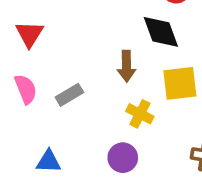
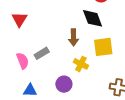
pink semicircle: (26, 89) -> (23, 61), moved
purple circle: (123, 158) -> (64, 84), moved

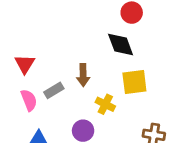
red triangle: (19, 19) -> (25, 64), moved
brown arrow: (74, 37) -> (83, 75), moved

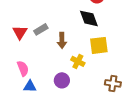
gray rectangle: (54, 90) -> (41, 29), moved
pink semicircle: (29, 100) -> (23, 68), moved

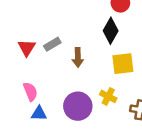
black diamond: (89, 18) -> (111, 31), turned 50
yellow cross: (78, 61) -> (108, 96), moved
purple circle: (62, 80) -> (78, 106), size x1.5

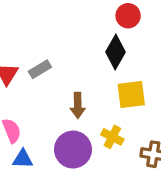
brown arrow: (78, 58) -> (78, 105), moved

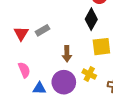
blue triangle: (23, 159) -> (39, 88), moved

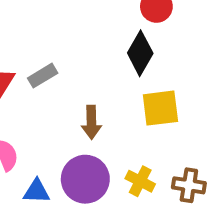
yellow cross: (89, 74) -> (140, 181), moved

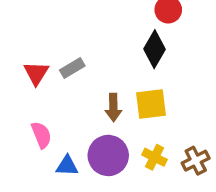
yellow square: (160, 108) -> (151, 104), moved
brown cross: (189, 185) -> (196, 161), turned -36

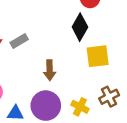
yellow square: (151, 104) -> (98, 56), moved
brown cross: (196, 161) -> (109, 97), moved

